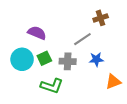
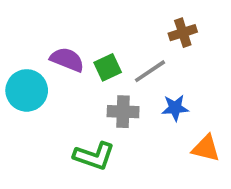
green square: (44, 58) -> (108, 67), moved
cyan circle: (22, 59) -> (27, 90), moved
orange triangle: (113, 82) -> (206, 148), turned 35

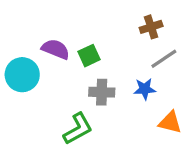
gray line: (150, 71) -> (164, 59), moved
green L-shape: (94, 156) -> (78, 129), turned -48

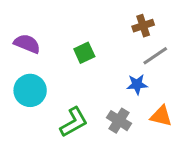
purple semicircle: (56, 49) -> (27, 44), moved
cyan circle: (22, 75) -> (30, 90), moved
gray cross: (102, 92) -> (119, 121), moved, turned 30

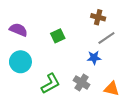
brown cross: (143, 26) -> (98, 17), turned 32
orange triangle: (161, 116) -> (112, 89), moved

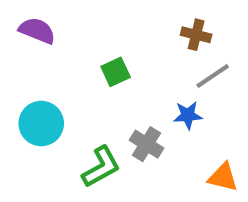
purple semicircle: (18, 30) -> (37, 31), moved
gray cross: (82, 82) -> (147, 144), moved

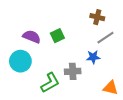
purple semicircle: (37, 31) -> (32, 37), moved
gray cross: (147, 144) -> (73, 71), turned -35

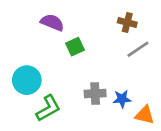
purple semicircle: (32, 37) -> (52, 22), moved
blue star: (93, 57) -> (122, 99), moved
green L-shape: (50, 83) -> (48, 108), moved

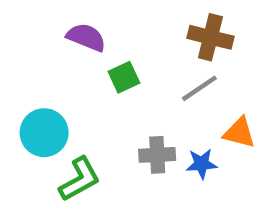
brown cross: (127, 22) -> (210, 37), size x1.4
gray line: (138, 49) -> (199, 88), moved
orange triangle: (145, 115) -> (239, 133), moved

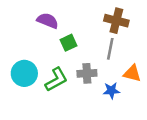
gray line: (199, 88) -> (110, 49), turned -45
gray cross: (157, 155) -> (87, 73), moved
green L-shape: (80, 179) -> (56, 80), moved

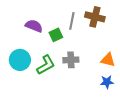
purple semicircle: (48, 21) -> (34, 26), moved
gray line: (110, 49) -> (72, 21), moved
blue star: (111, 91) -> (107, 82), moved

